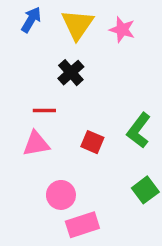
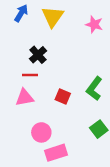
pink star: (122, 30) -> (94, 24), moved
black cross: (71, 73) -> (38, 55), moved

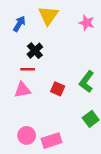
blue arrow: (21, 13) -> (19, 24), moved
pink circle: (41, 132) -> (27, 135), moved

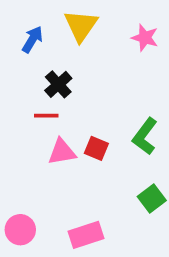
pink triangle: (22, 90) -> (62, 152), moved
pink circle: (27, 135) -> (20, 230), moved

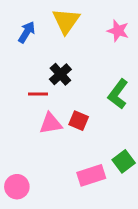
black cross: (58, 84) -> (60, 74), moved
green L-shape: (145, 136) -> (118, 94), moved
pink rectangle: (86, 235) -> (91, 175), moved

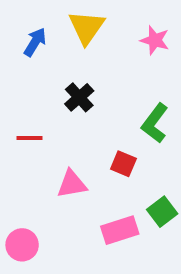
red line: (38, 94) -> (29, 138), moved
red square: (79, 121) -> (123, 164), moved
pink triangle: (51, 123) -> (72, 184), moved

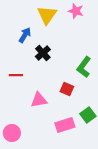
pink star: (155, 40) -> (76, 11), moved
blue arrow: (35, 42) -> (25, 35), moved

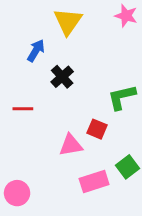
pink star: (76, 11) -> (126, 16), moved
green L-shape: (84, 67) -> (122, 97), turned 40
pink triangle: (39, 100) -> (71, 145), moved

